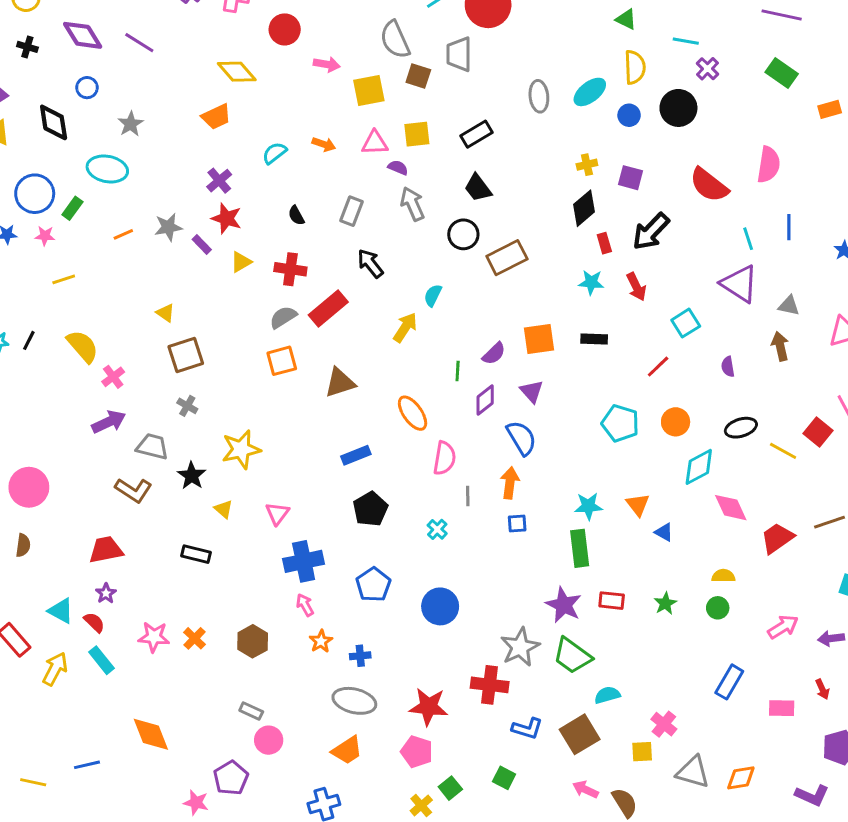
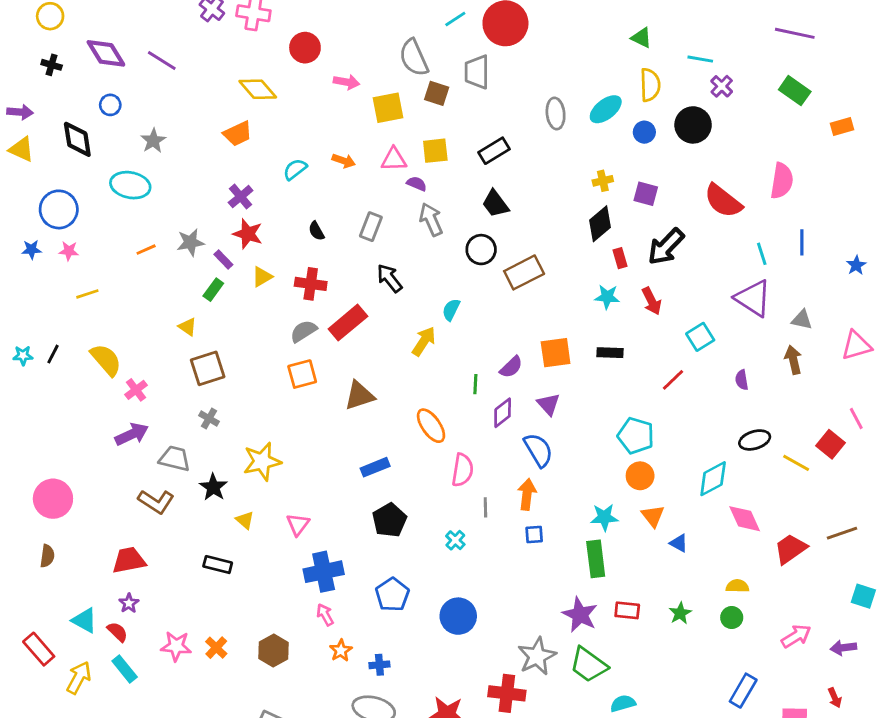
green rectangle: (72, 208) -> (213, 290), moved
orange circle: (676, 422) -> (640, 476), moved

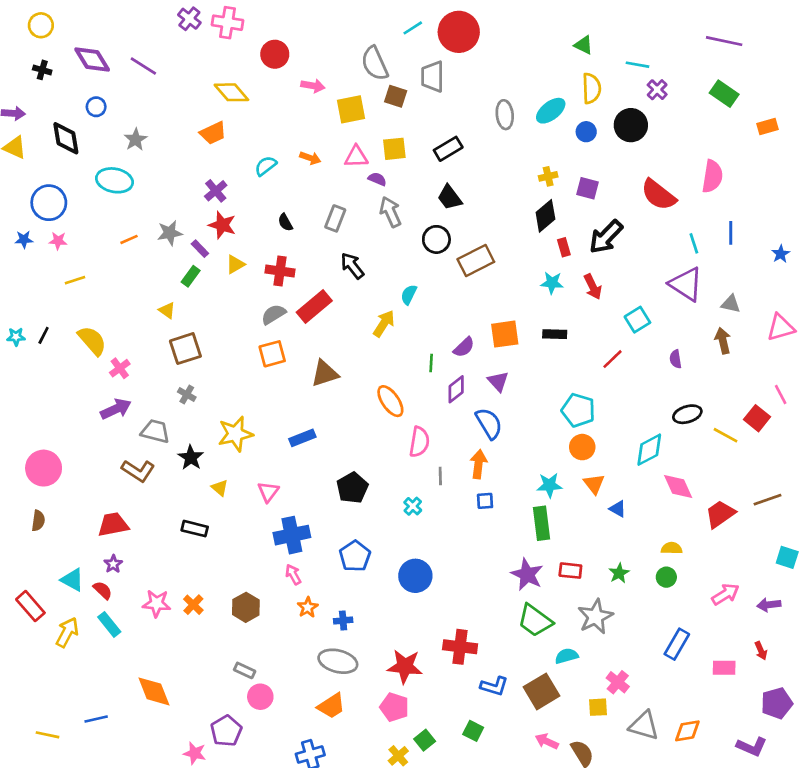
blue rectangle: (375, 467) -> (302, 438), moved
gray star: (537, 656) -> (595, 617), moved

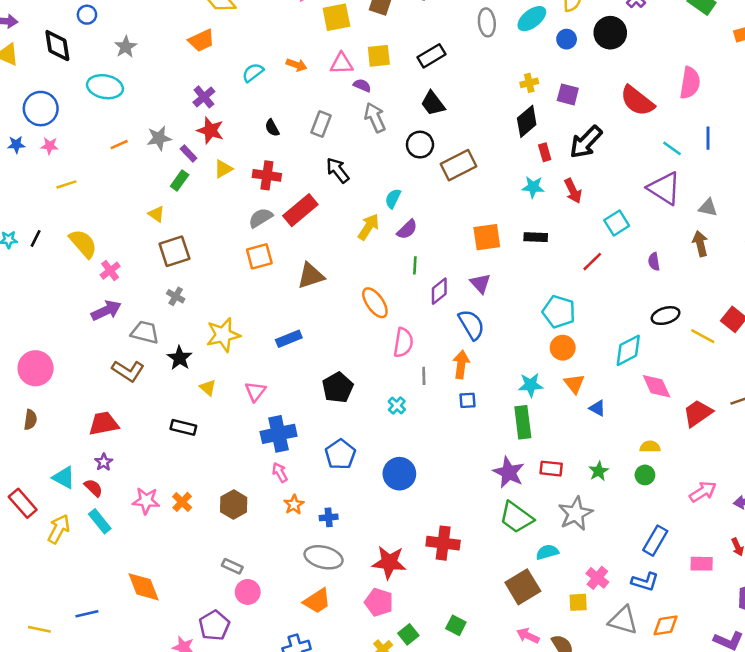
cyan line: (694, 243) -> (672, 148), turned -36
purple semicircle: (464, 347) -> (407, 229), moved
blue L-shape: (494, 686) -> (645, 582), moved

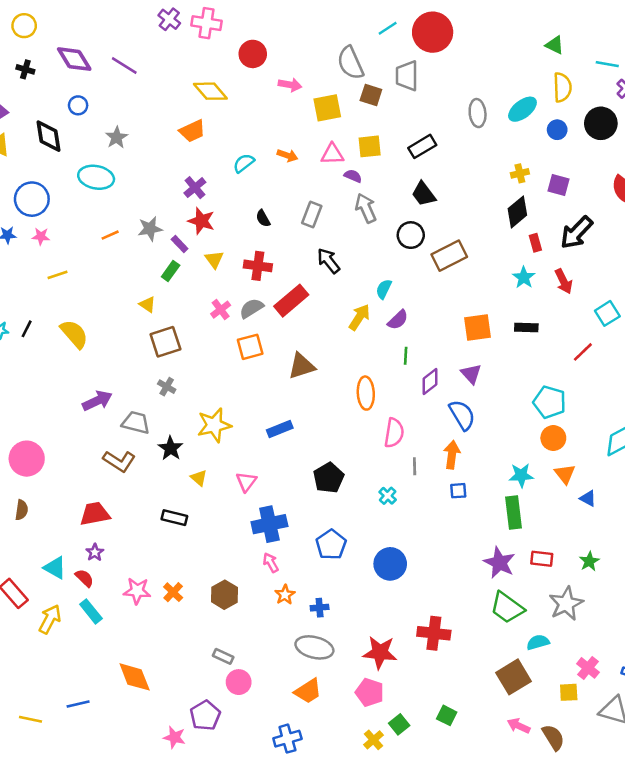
yellow triangle: (223, 169) -> (214, 259), turned -36
cyan star: (533, 187) -> (524, 277), turned 30
pink cross: (110, 271) -> (221, 310), moved
orange ellipse: (375, 303) -> (366, 393), turned 32

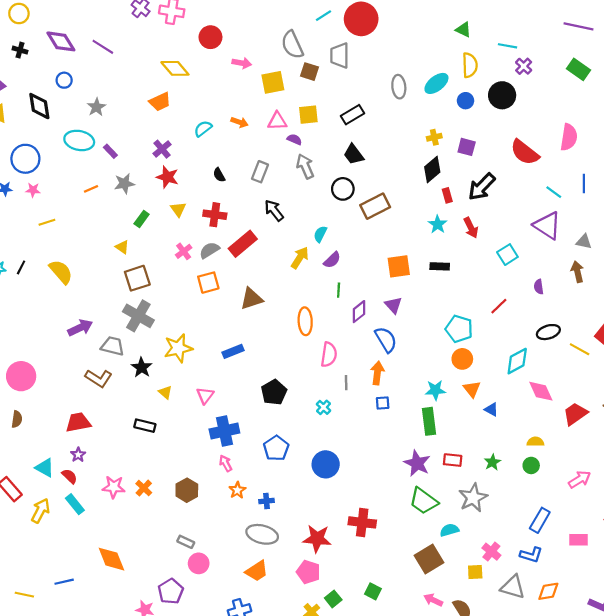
purple rectangle: (180, 244) -> (110, 151), moved
red line: (583, 352) -> (499, 306), moved
gray cross: (167, 387) -> (138, 316), size x2.0

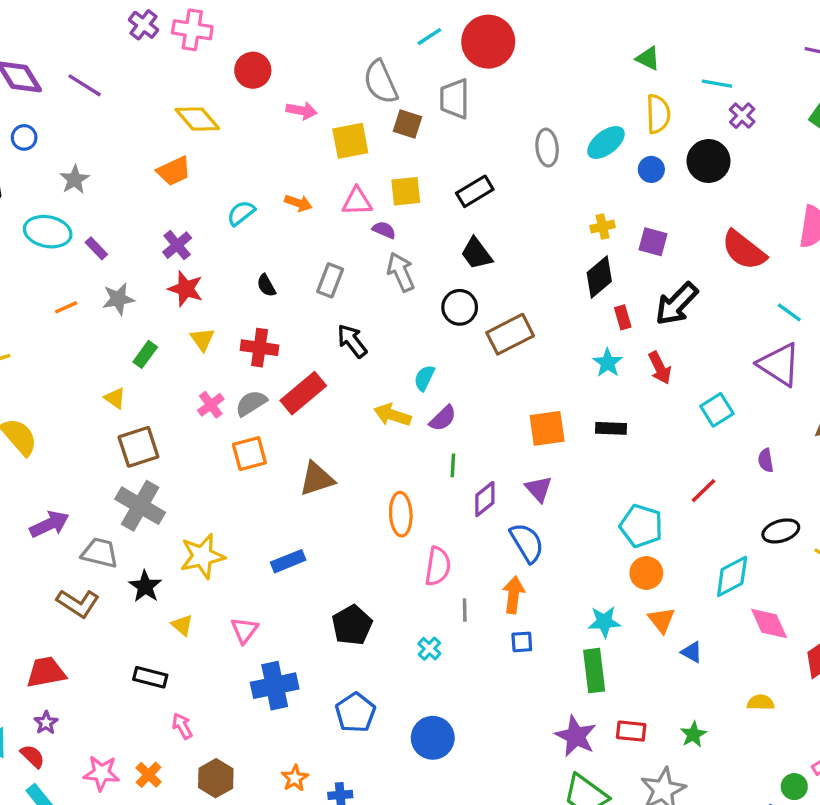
yellow arrow: (300, 258) -> (392, 415), turned -105
pink arrow: (226, 463) -> (182, 726), moved
green circle: (531, 465) -> (794, 787), moved

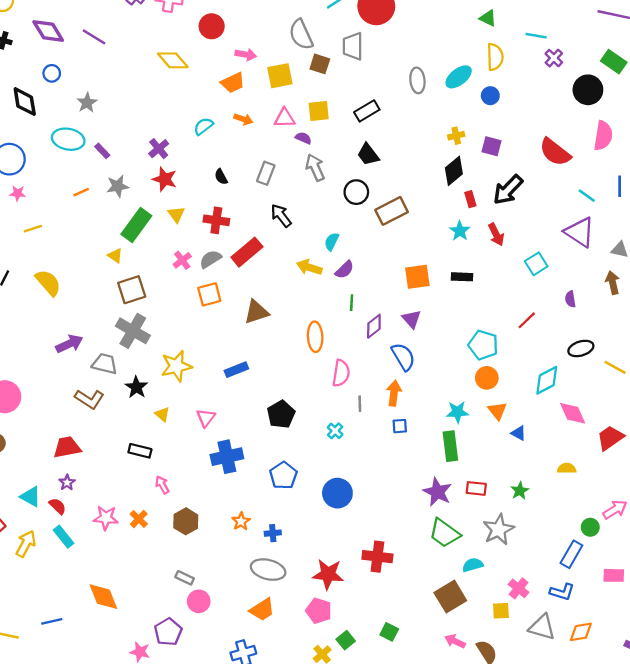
black circle: (709, 161) -> (588, 90), moved
orange trapezoid: (174, 171) -> (233, 83), moved
green rectangle: (145, 354) -> (136, 225), size x1.8

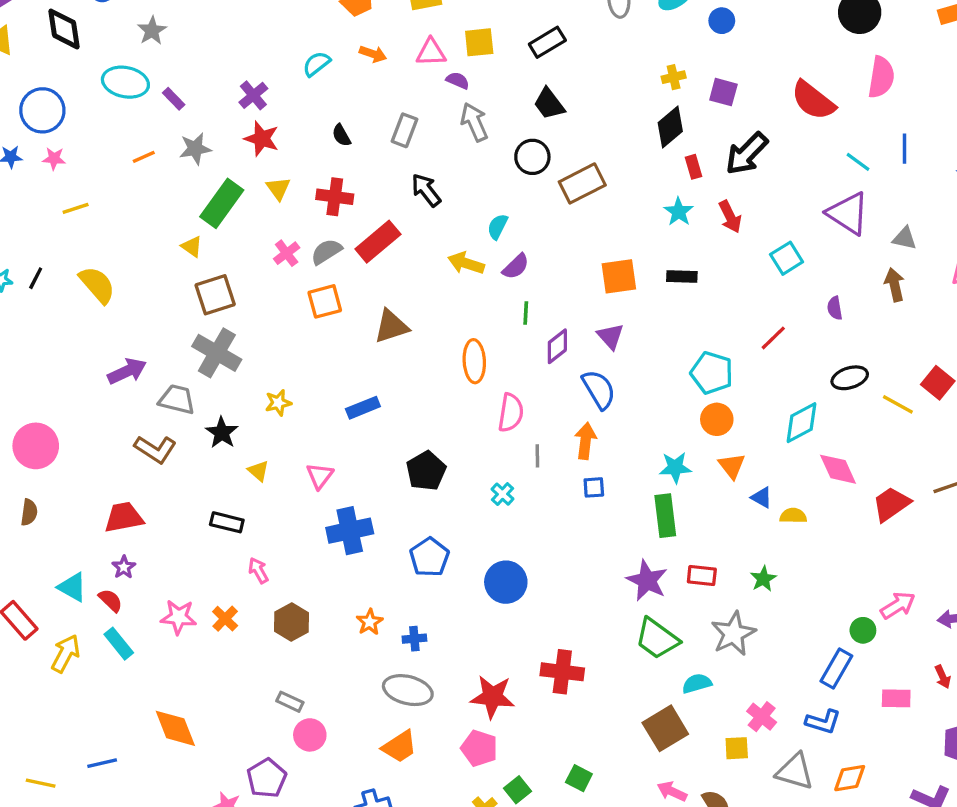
yellow star: (176, 366) -> (278, 403), size x0.6
yellow semicircle: (567, 468) -> (793, 516), moved

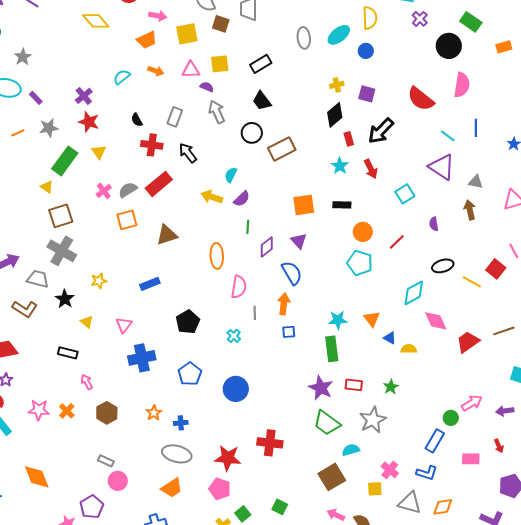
red cross: (335, 197) -> (152, 145), moved
orange circle: (717, 419) -> (363, 232), moved

